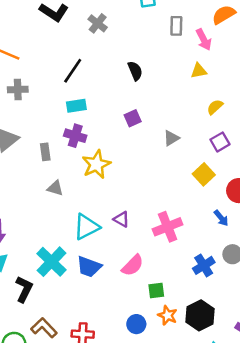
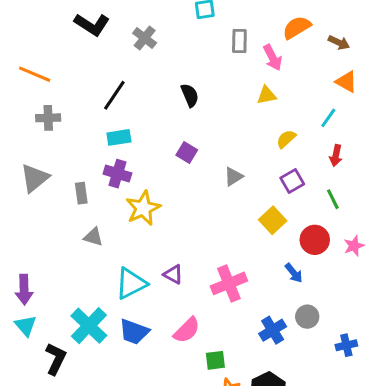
purple square: (133, 118) -> (187, 152), turned -35

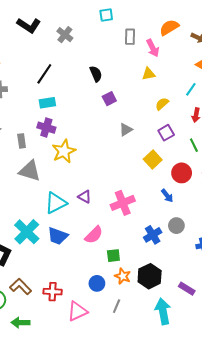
purple square: (187, 152) -> (109, 99), moved, turned 32
gray triangle: (93, 237) -> (30, 171), size x1.6

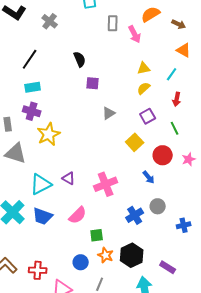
yellow triangle: (149, 74) -> (144, 68), moved
purple square: (109, 99) -> (93, 83), turned 32

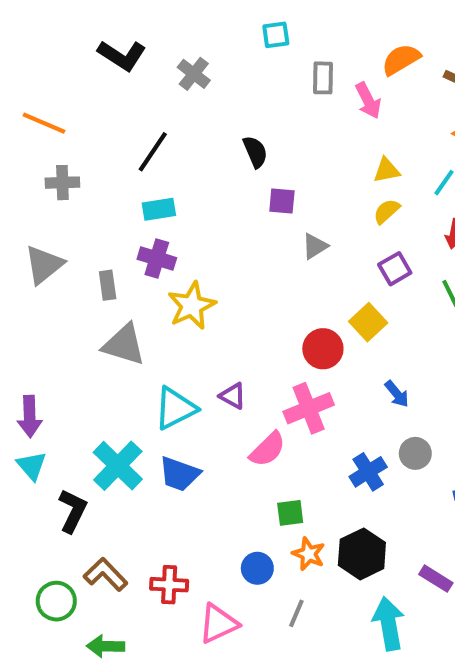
gray triangle: (109, 113) -> (315, 246), moved
red circle: (163, 155) -> (323, 349), moved
pink semicircle: (78, 215) -> (268, 449), moved

